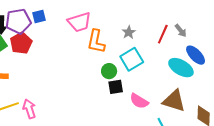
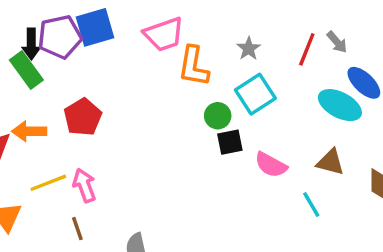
blue square: (39, 16) -> (95, 27), size x1.6
red pentagon: (21, 43) -> (83, 117), moved
brown triangle: (174, 101) -> (330, 162), size x0.7

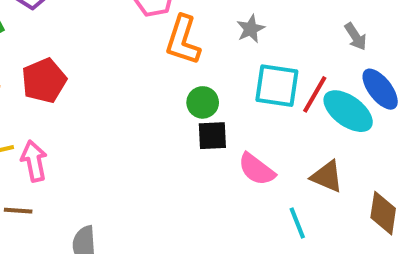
red line: (307, 49) -> (315, 94), moved
cyan square: (255, 94) -> (277, 86), moved, turned 33
brown line: (77, 229) -> (18, 211), turned -75

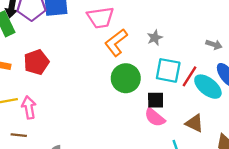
gray arrow: (356, 37) -> (214, 45), turned -42
orange L-shape: (183, 40) -> (116, 42), turned 32
green circle: (203, 102) -> (126, 78), size x1.6
black square: (212, 136) -> (156, 100), moved

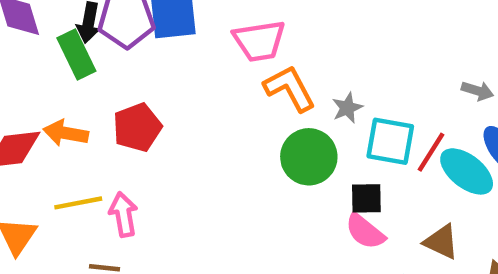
gray star: (155, 38) -> (347, 108), moved
orange L-shape: (116, 42) -> (290, 88), turned 100

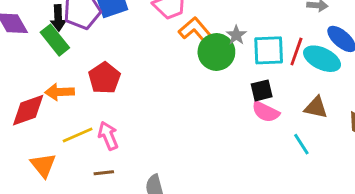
green circle: (309, 157) -> (216, 52), moved

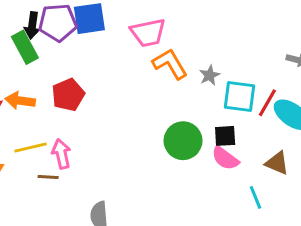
green circle: (216, 52) -> (183, 141), moved
brown line: (104, 173) -> (48, 177), moved

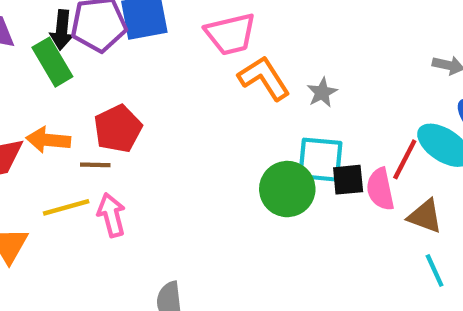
cyan square: (239, 97) -> (320, 160), moved
red line: (267, 103) -> (405, 159), moved
pink semicircle: (225, 158) -> (380, 189), moved, turned 44
brown line: (48, 177) -> (95, 165), moved
cyan line: (255, 197) -> (435, 271), moved

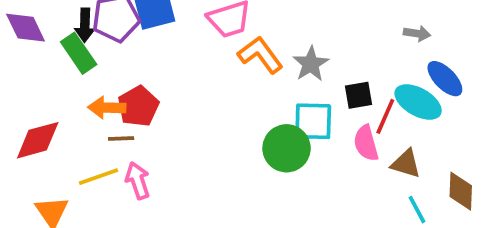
gray star: (322, 93) -> (311, 64), size x1.4
orange arrow: (48, 140) -> (107, 108), moved
black square: (348, 180) -> (358, 95), moved

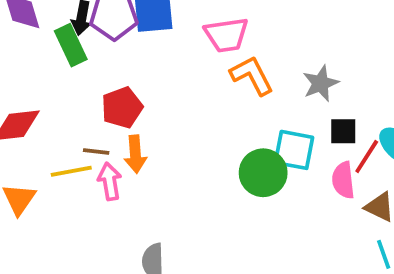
gray star: (311, 64) -> (321, 83), moved
orange arrow: (107, 108) -> (135, 154), moved, turned -105
brown line: (121, 139) -> (96, 152), moved

